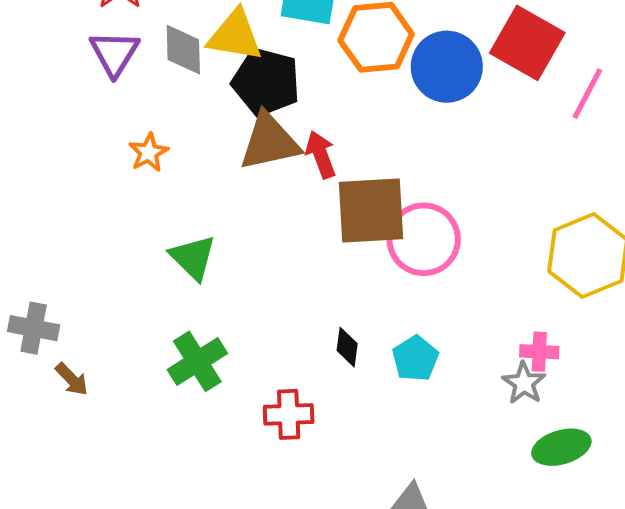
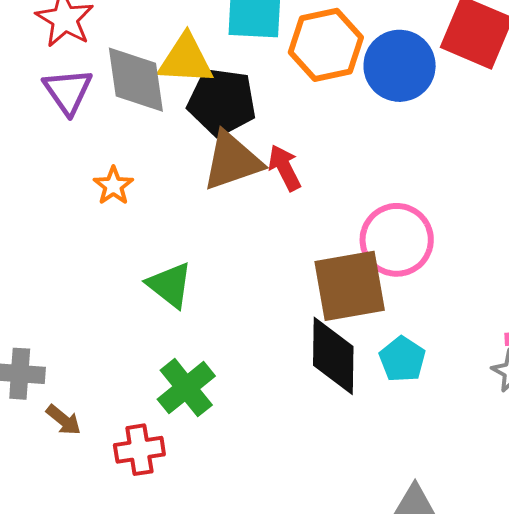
gray diamond: (183, 50) -> (136, 80), size x1.4
brown square: (371, 210) -> (350, 286), moved
black diamond: (347, 347) -> (333, 356), size x2.0
red cross: (289, 414) -> (139, 450), moved

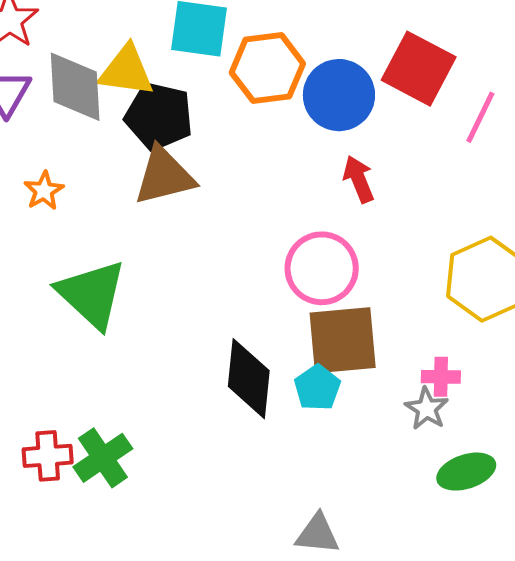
red arrow: (285, 168) -> (359, 179), moved
green triangle: (170, 285) -> (92, 294), size x1.5
brown square: (350, 286) -> (343, 340), moved
green cross: (186, 388) -> (103, 458), moved

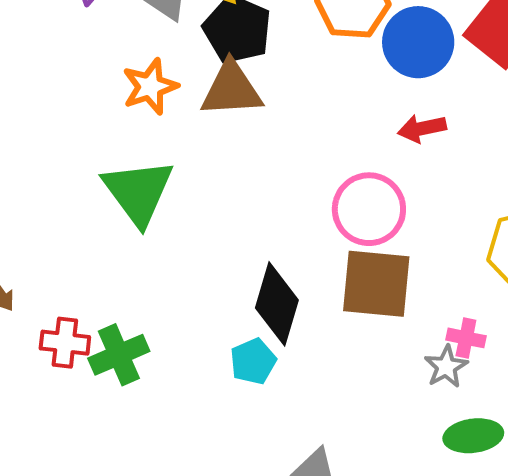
red arrow: (359, 179) -> (422, 128), turned -90
orange star: (44, 191) -> (150, 87), moved, size x1.4
cyan pentagon: (317, 388) -> (253, 361), moved

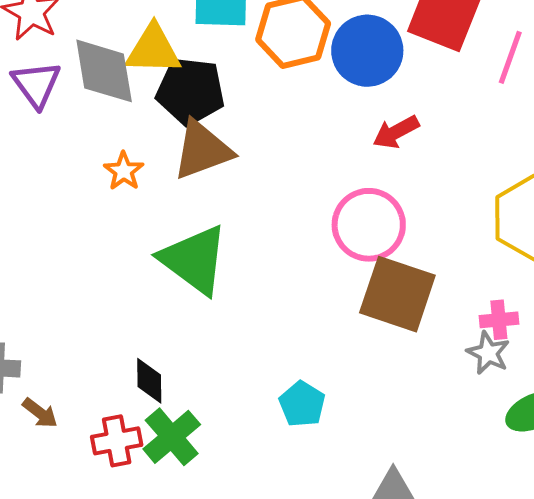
orange star: (150, 87) -> (124, 171), size x0.7
green triangle: (138, 192) -> (194, 260), moved
brown square: (376, 284) -> (397, 294), turned 30
black diamond: (277, 304) -> (149, 381), moved, size x0.6

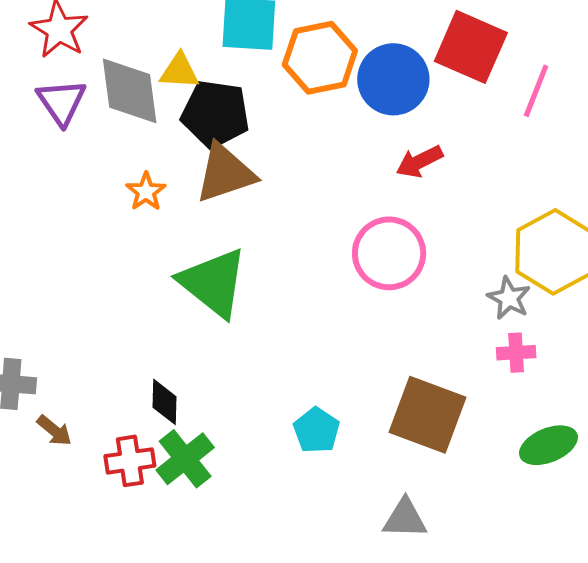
yellow triangle: (153, 50) -> (179, 71), size x0.7
brown square: (397, 294) -> (427, 415), moved
gray star: (488, 353) -> (509, 298), moved

